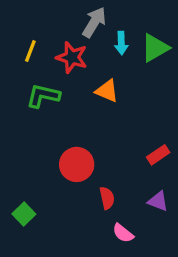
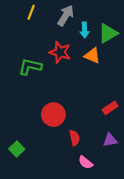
yellow line: (30, 51) -> (31, 12), moved
red star: (72, 57) -> (60, 52), moved
orange triangle: (107, 91) -> (92, 56), moved
purple triangle: (158, 201) -> (110, 140), turned -32

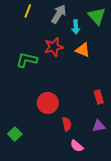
green triangle: (108, 33) -> (97, 16), moved, turned -42
red star: (60, 52) -> (54, 47), turned -30
red rectangle: (110, 108) -> (99, 97), turned -72

